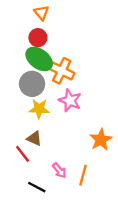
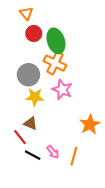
orange triangle: (42, 13) -> (26, 13), moved
green ellipse: (39, 59) -> (56, 41), moved, turned 35
black line: (37, 187) -> (33, 155), moved

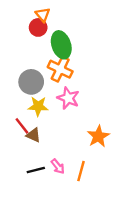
orange triangle: (26, 13) -> (43, 15), moved
red circle: (34, 33) -> (38, 27), moved
red line: (20, 137) -> (22, 126), moved
black line: (33, 155) -> (36, 170), turned -42

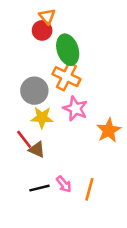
orange star: (98, 136) -> (109, 130), moved

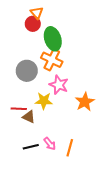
yellow star: (42, 118) -> (44, 101), moved
red line: (24, 139) -> (19, 109), turned -49

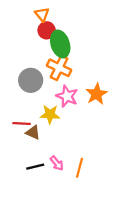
red circle: (33, 24) -> (47, 30), moved
orange star: (85, 102) -> (97, 94), moved

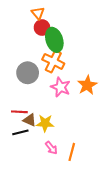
yellow star: (50, 114) -> (45, 123), moved
black line: (35, 167) -> (20, 132), moved

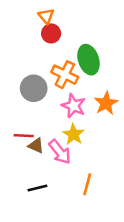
green ellipse: (54, 40) -> (88, 60), moved
yellow star: (45, 123) -> (74, 134), moved, turned 30
black line: (20, 132) -> (37, 188), moved
pink arrow: (51, 148) -> (60, 152), moved, size x1.5

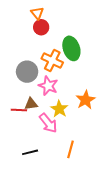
orange star: (106, 103) -> (86, 100), moved
pink star: (74, 106) -> (48, 86), moved
brown triangle: (36, 146) -> (31, 104), moved, turned -32

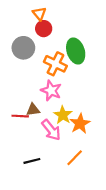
gray circle: (27, 72) -> (23, 48), moved
orange star: (86, 100) -> (80, 124), moved
orange line: (70, 149) -> (75, 158), turned 30

